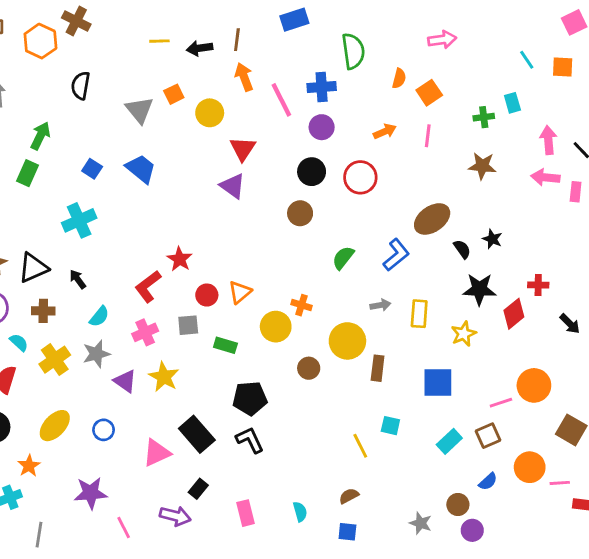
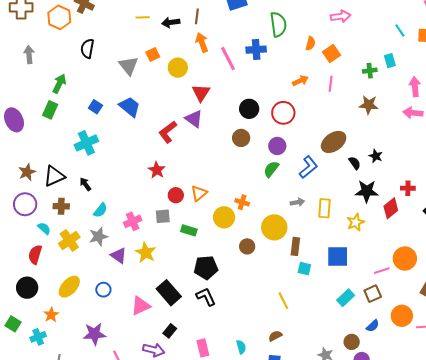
purple circle: (322, 127) -> (277, 146), moved
red L-shape: (148, 286) -> (168, 132), moved
cyan square: (390, 426) -> (304, 269), moved

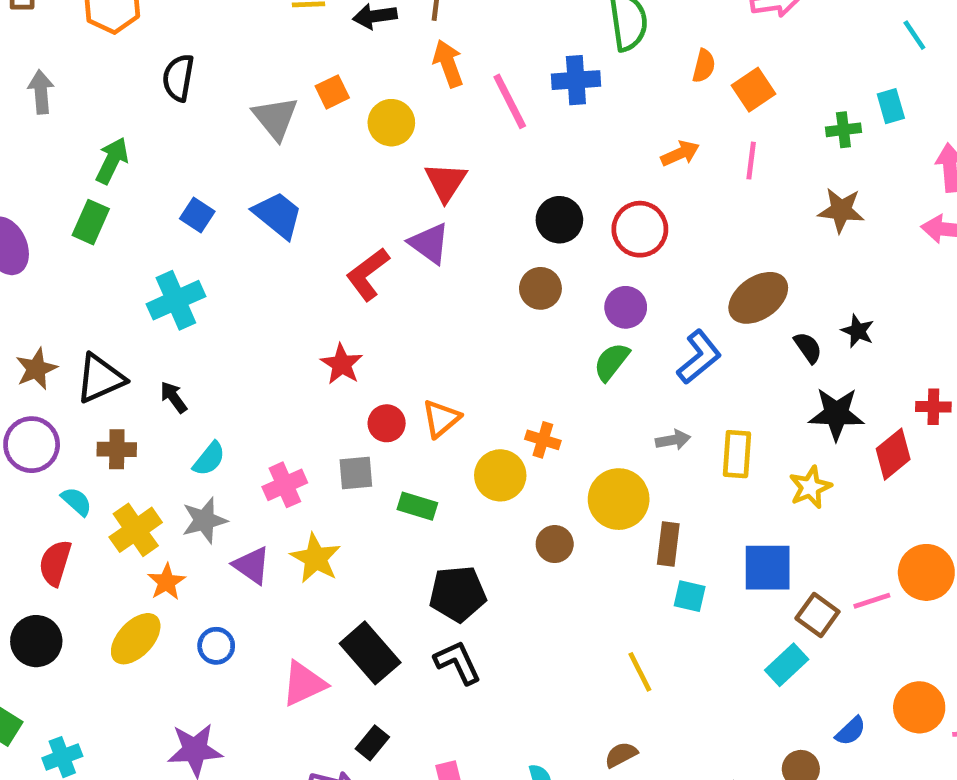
brown square: (373, 294) -> (817, 615), moved, turned -30
orange star: (51, 315) -> (166, 582), moved

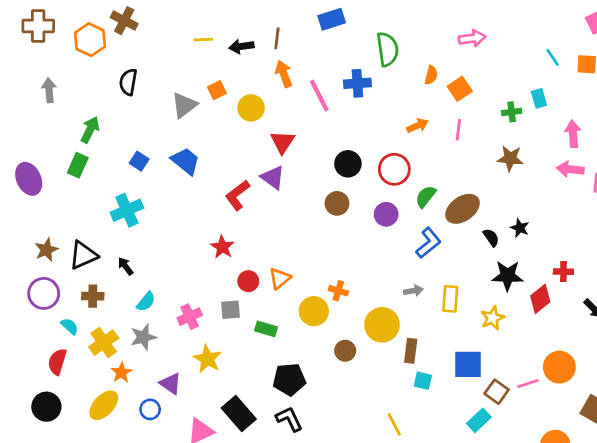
gray triangle: (275, 118) -> (184, 105), turned 32
green semicircle: (611, 362) -> (426, 197), moved
purple triangle: (252, 565) -> (171, 383), moved

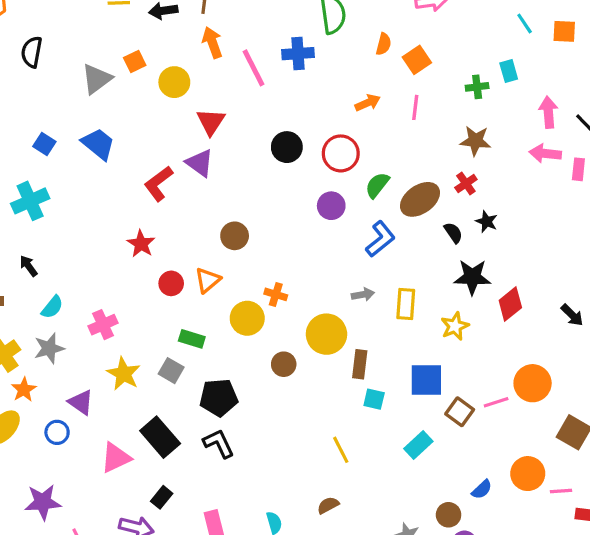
brown circle: (337, 203) -> (235, 236), moved
red cross: (563, 272) -> (466, 184), moved, turned -36
gray square: (231, 310) -> (171, 371), moved, turned 35
cyan rectangle: (479, 420) -> (418, 445), moved

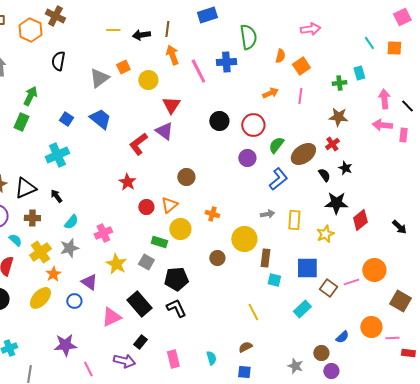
yellow circle: (247, 318) -> (180, 229), moved

